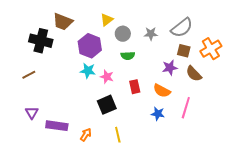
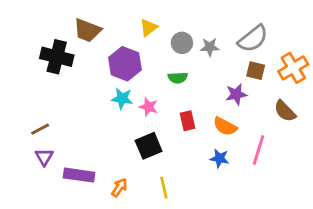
gray circle: (123, 34) -> (182, 43), moved
brown semicircle: (194, 74) -> (285, 111), moved
brown line: (29, 75) -> (40, 129), moved

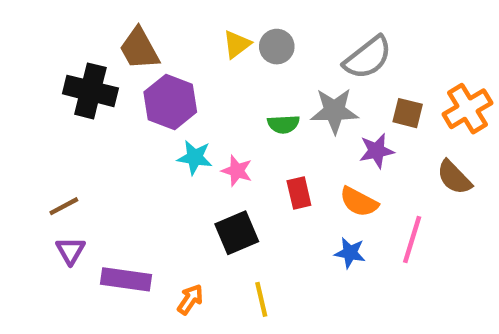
brown trapezoid: (87, 30) -> (139, 49), turned 40
gray semicircle: (253, 39) -> (368, 58), moved
gray circle: (182, 43) -> (277, 47), moved
gray star: (210, 47) -> (334, 111), moved, size x1.5
purple hexagon: (125, 64) -> (170, 102), moved

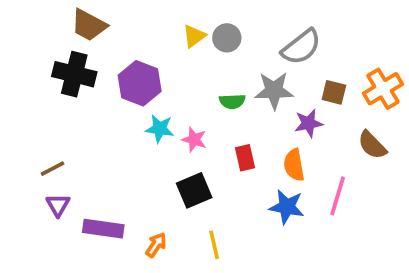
brown trapezoid: (139, 49) -> (89, 25), moved, turned -33
orange semicircle: (359, 202) -> (294, 165), turned 52
blue star: (350, 253) -> (287, 207), size x1.4

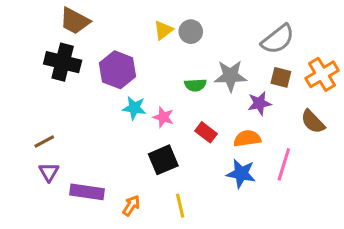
gray semicircle: (301, 47) -> (278, 39), moved
red rectangle: (245, 158) -> (206, 132), turned -40
orange semicircle: (294, 165) -> (247, 138), turned 92

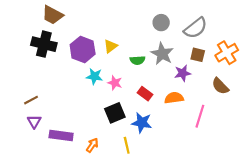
yellow triangle: (163, 30) -> (111, 46), moved
gray circle: (191, 32) -> (161, 23), moved
gray star: (230, 76) -> (162, 54), turned 30
blue star: (241, 174) -> (142, 123), moved

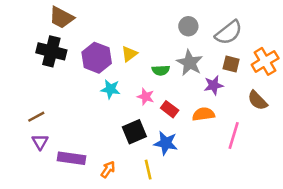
pink star: (115, 83) -> (146, 97), moved

